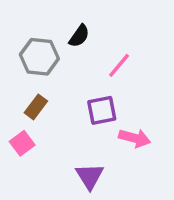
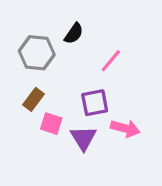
pink square: (22, 143) -> (51, 124), moved, turned -35
purple triangle: (90, 176) -> (83, 138), moved

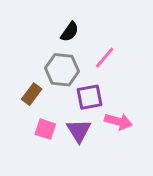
gray hexagon: (37, 53) -> (62, 70), moved
pink square: (51, 124) -> (45, 129), moved

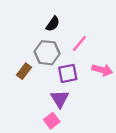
pink arrow: (118, 121) -> (102, 70), moved
pink square: (45, 129) -> (52, 121), moved, turned 35

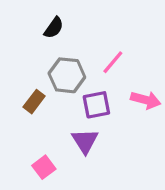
black semicircle: (53, 24) -> (54, 28), moved
pink square: (52, 121) -> (44, 167), moved

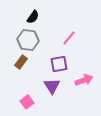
gray hexagon: (67, 75) -> (28, 40), moved
pink arrow: (146, 100) -> (84, 80), moved, turned -36

